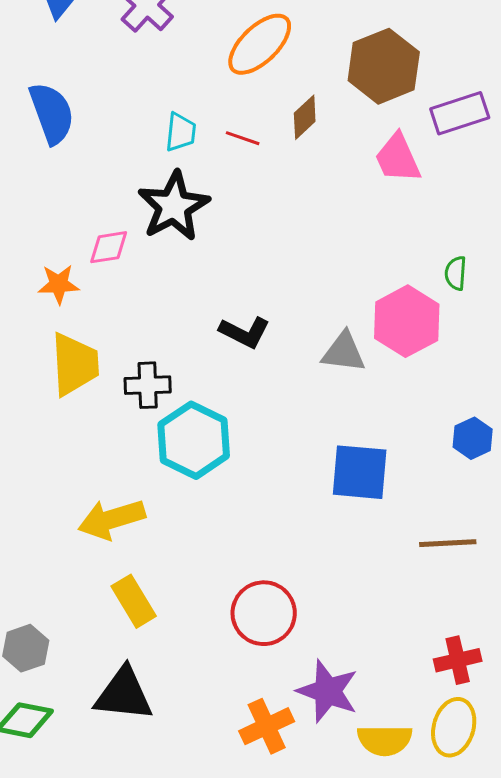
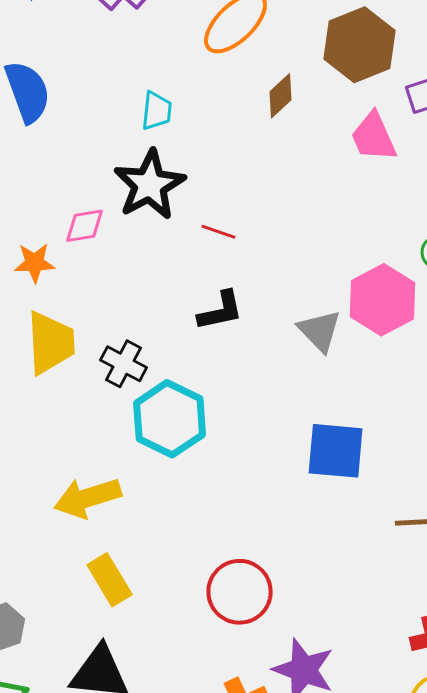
red line: (243, 138) -> (219, 232), moved
black L-shape: (245, 332) -> (221, 311), turned -39
gray triangle: (344, 352) -> (320, 331), turned 39
black cross: (148, 385) -> (124, 364), turned 30

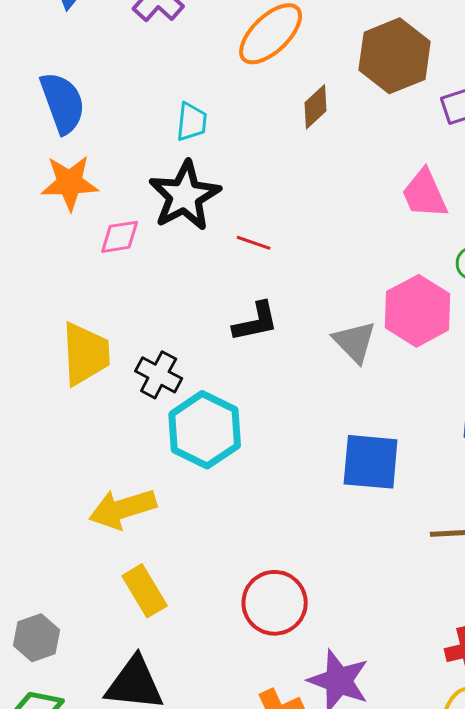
pink trapezoid: (374, 137) -> (425, 194), moved
orange star: (35, 263) -> (70, 183), moved, size x1.4

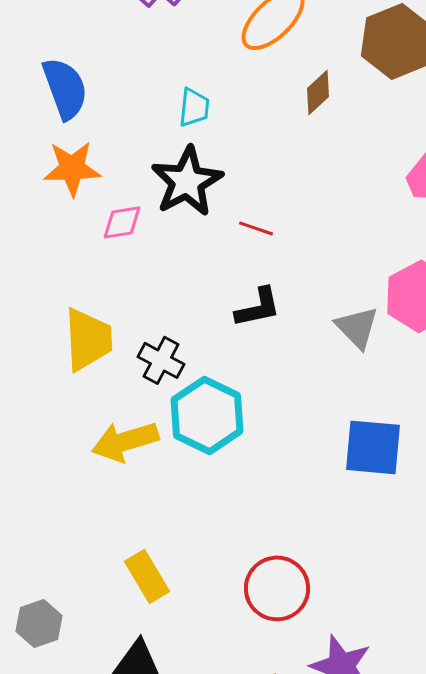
yellow arrow: (123, 509) -> (125, 441), moved

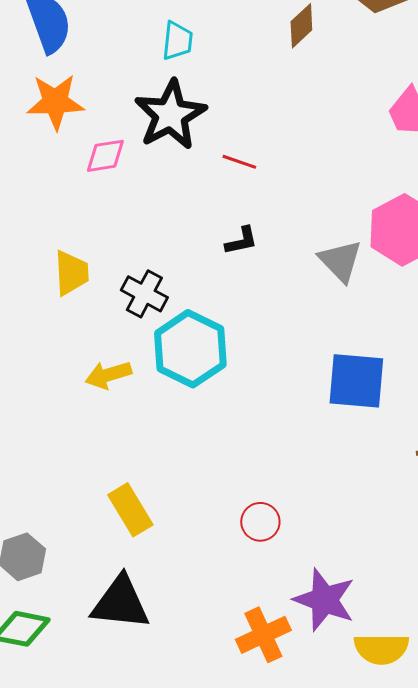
black L-shape: (258, 307) -> (241, 241), size x0.7
yellow trapezoid: (88, 339) -> (71, 273), size x0.7
yellow arrow: (125, 441) -> (108, 375), size x0.7
red circle: (277, 588) -> (260, 522), size x0.6

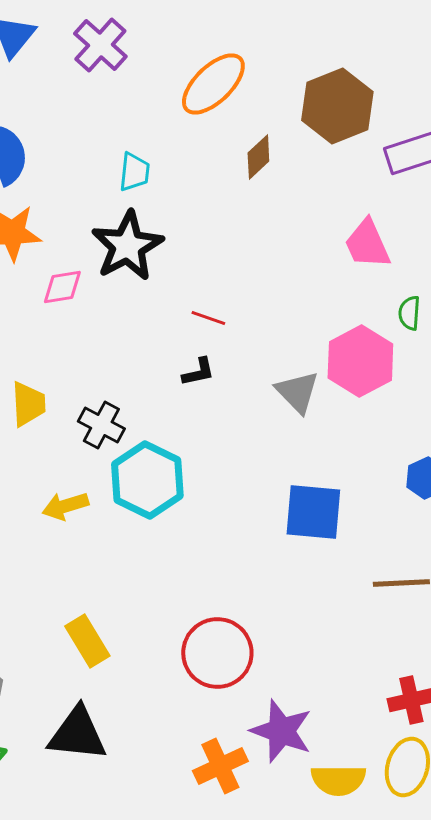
red line: (239, 162) -> (208, 318), moved
red circle: (260, 522) -> (217, 653), size x1.8

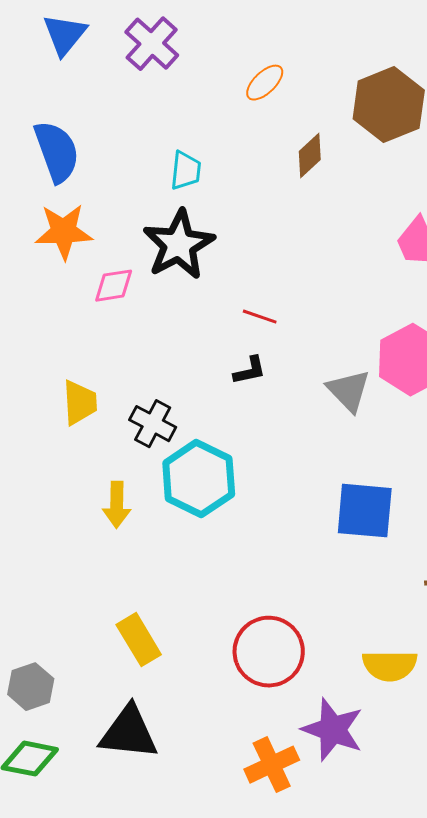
orange ellipse: (213, 84) -> (265, 83), size x0.6
yellow arrow: (65, 506) -> (117, 505), turned -72
yellow semicircle: (338, 780) -> (390, 666), moved

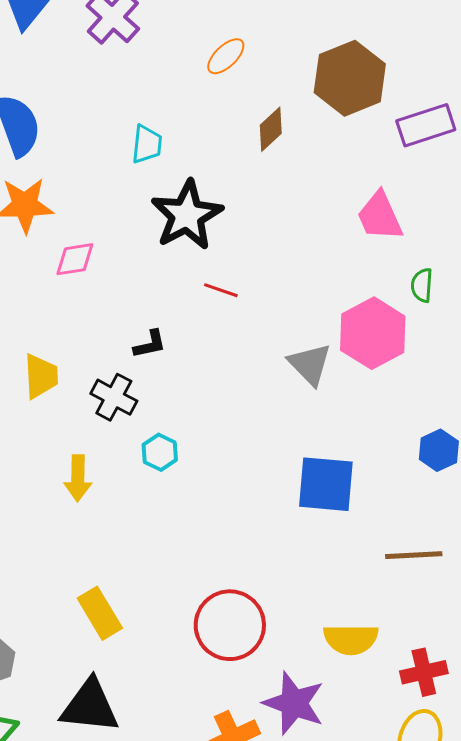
black star: (179, 245) -> (187, 215), moved
black L-shape: (250, 371) -> (150, 344), moved
cyan hexagon: (199, 479) -> (160, 452), size x0.5

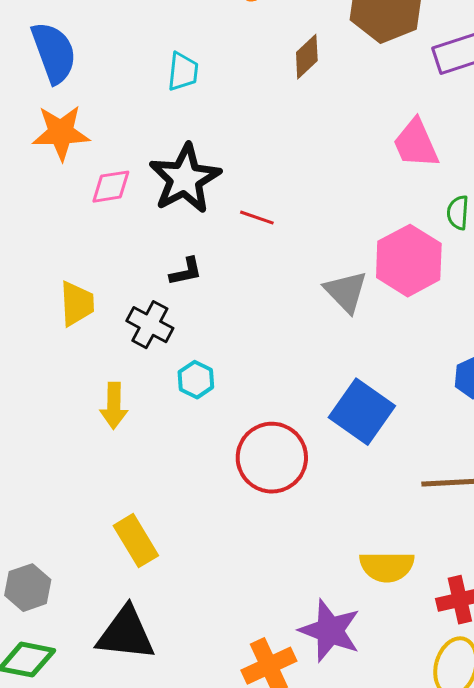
black star: (187, 215) -> (185, 179), moved
blue square: (326, 484) -> (362, 412), turned 30
red circle: (230, 625) -> (272, 458), moved

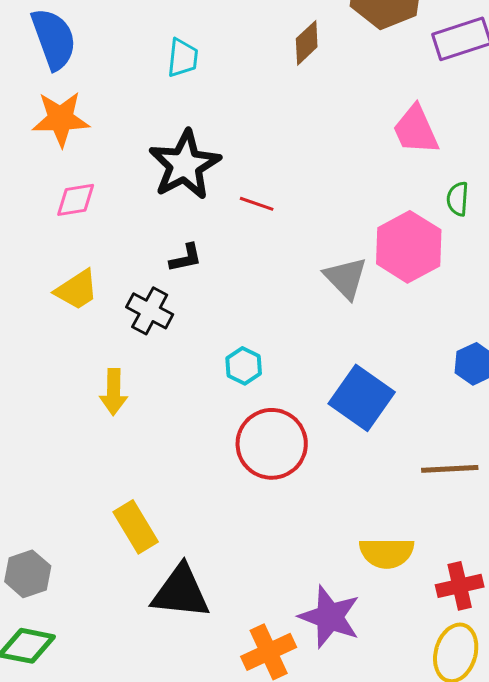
pink diamond: (111, 187) -> (76, 200), moved
yellow trapezoid: (77, 304) -> (77, 290), turned 60
cyan hexagon: (196, 380) -> (244, 366), moved
black triangle: (126, 634) -> (181, 592), moved

